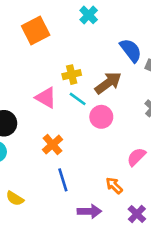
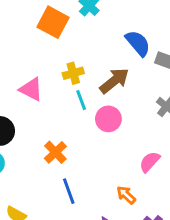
orange square: (36, 30) -> (53, 22), moved, turned -32
pink triangle: (46, 98) -> (31, 89), moved
cyan line: (78, 99) -> (81, 100), turned 36

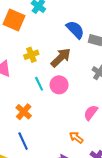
cyan line: (81, 100) -> (39, 84), moved
blue line: (69, 191) -> (23, 141), moved

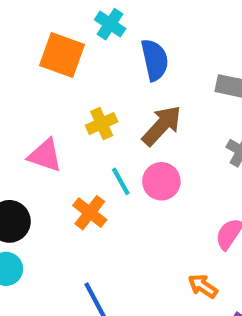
blue semicircle: (75, 30) -> (155, 60), moved, turned 36
orange cross: (24, 112) -> (90, 213), moved

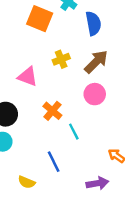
cyan line: (121, 181) -> (74, 132), moved

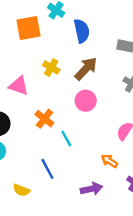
orange square: (40, 19) -> (28, 28), turned -30
yellow cross: (61, 59) -> (51, 67), turned -35

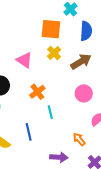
orange square: (28, 28) -> (51, 29), moved
pink circle: (86, 101) -> (84, 93), moved

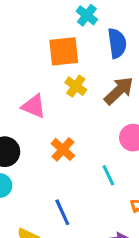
cyan line: (50, 112) -> (108, 175), moved

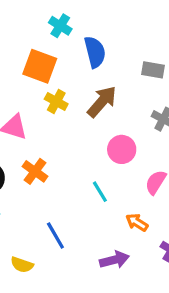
orange square: (64, 51) -> (40, 66), turned 32
orange cross: (63, 149) -> (35, 171), moved

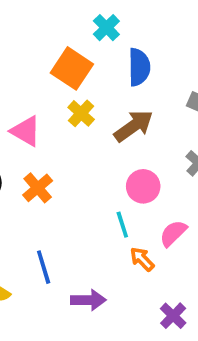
cyan line: (100, 192) -> (122, 225), moved
orange arrow: (137, 222) -> (142, 259), moved
purple arrow: (114, 260) -> (88, 300), moved

